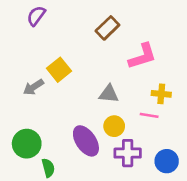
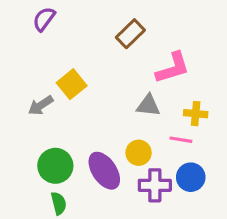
gray triangle: (109, 94) -> (148, 105), moved
green circle: (27, 144) -> (55, 166), moved
blue circle: (167, 161) -> (191, 177), moved

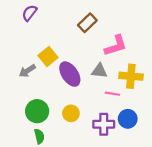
yellow cross: (196, 114) -> (131, 76), size x1.5
pink line: (181, 140) -> (112, 94), moved
yellow circle: (139, 153) -> (71, 113), moved
purple ellipse: (104, 171) -> (70, 74), moved

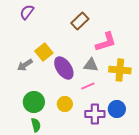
pink line: (112, 94) -> (88, 86), moved, turned -32

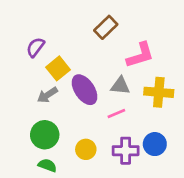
purple semicircle: (27, 12) -> (35, 47), moved
gray arrow: (25, 65) -> (47, 95), moved
yellow circle: (65, 104) -> (86, 149), moved
green semicircle: (36, 125) -> (47, 165), turned -56

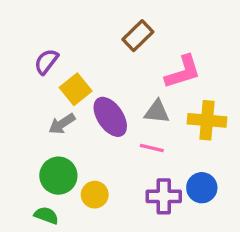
pink line: (116, 114) -> (152, 148), turned 36
yellow circle: (86, 149) -> (95, 195), moved
green semicircle: (47, 165) -> (46, 215), moved

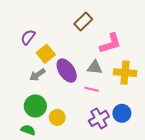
purple cross: (164, 196) -> (99, 118), turned -30

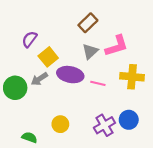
gray triangle: (95, 67) -> (90, 51), moved, turned -49
purple ellipse: (67, 71) -> (70, 75), turned -45
pink line: (92, 89) -> (98, 83), moved
green circle: (35, 106) -> (15, 88), moved

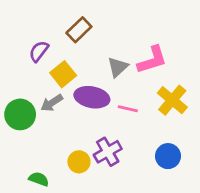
brown rectangle: (88, 23) -> (79, 30), moved
yellow cross: (132, 77) -> (172, 100), turned 35
purple cross: (104, 125) -> (108, 152), moved

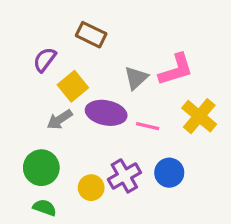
brown rectangle: (79, 30) -> (91, 35), turned 70
green circle: (20, 114) -> (41, 168), moved
blue circle: (168, 156) -> (169, 173), moved

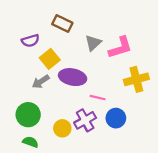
purple semicircle: (45, 60) -> (30, 41), turned -144
gray triangle: (136, 78) -> (93, 43), moved
yellow cross: (199, 116) -> (136, 79), turned 35
pink line: (148, 126) -> (98, 98), moved

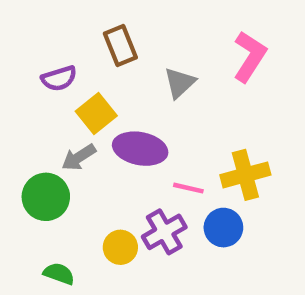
brown rectangle: (62, 24) -> (120, 46), turned 42
pink L-shape: (120, 47) -> (250, 56), moved, turned -40
yellow cross: (136, 79) -> (245, 175), moved
green circle: (28, 115) -> (46, 197), moved

